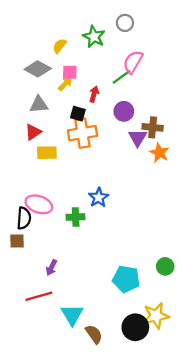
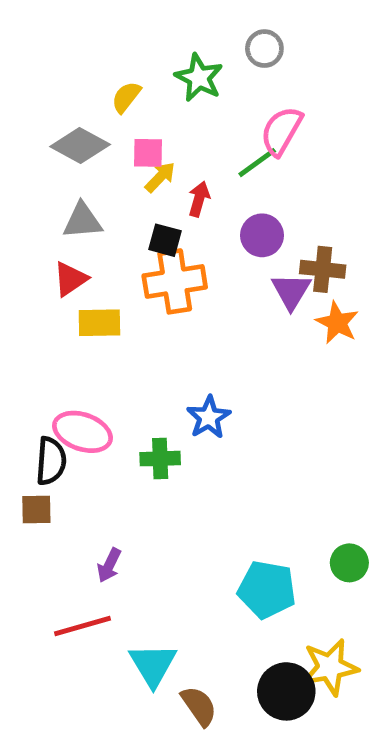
yellow arrow: (65, 84) -> (160, 177), moved

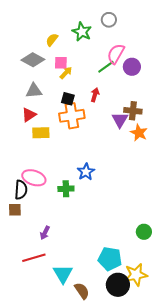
red arrow: (199, 199) -> (95, 95), moved
purple circle: (262, 235) -> (132, 67), moved
cyan pentagon: (267, 590) -> (110, 259), moved

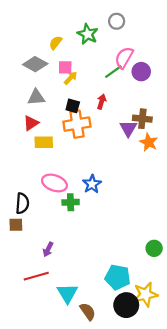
pink ellipse: (34, 178) -> (54, 183), moved

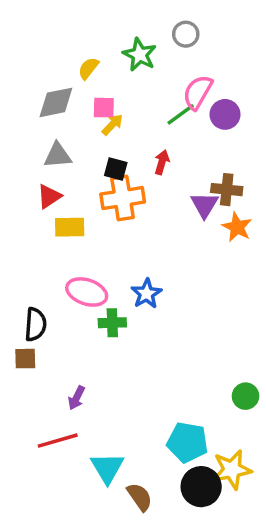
gray diamond: (35, 64) -> (56, 102), turned -40

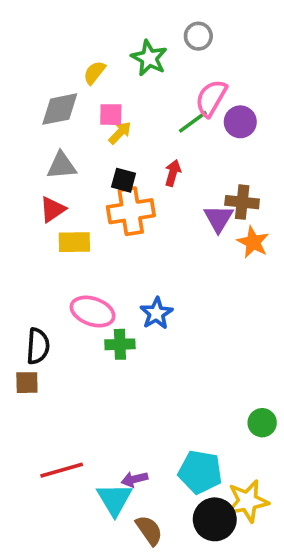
purple arrow: (76, 398) -> (135, 479), moved, turned 50

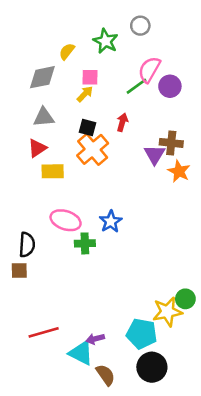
pink square: (111, 115) -> (90, 77), moved
orange cross: (131, 211) -> (93, 149), turned -32
cyan triangle: (114, 499) -> (81, 353), turned -32
yellow star: (248, 501) -> (167, 312), moved

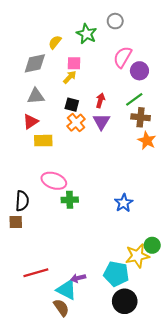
green line: (136, 86) -> (134, 99), moved
orange cross: (93, 149) -> (76, 123), size x0.7
purple triangle: (154, 155) -> (101, 122), moved
blue star: (111, 222) -> (124, 203), moved
brown semicircle: (106, 375) -> (61, 308), moved

